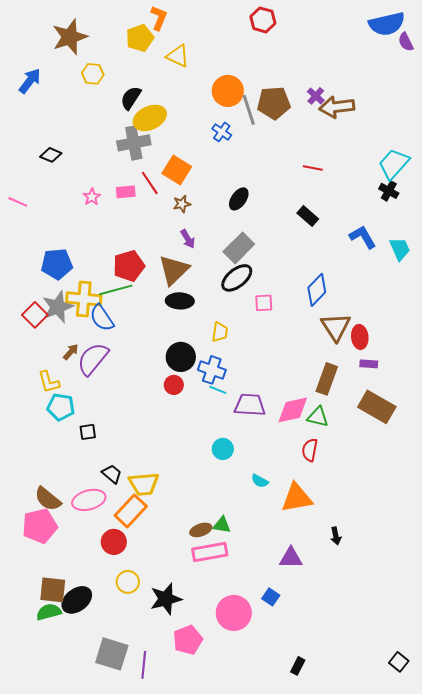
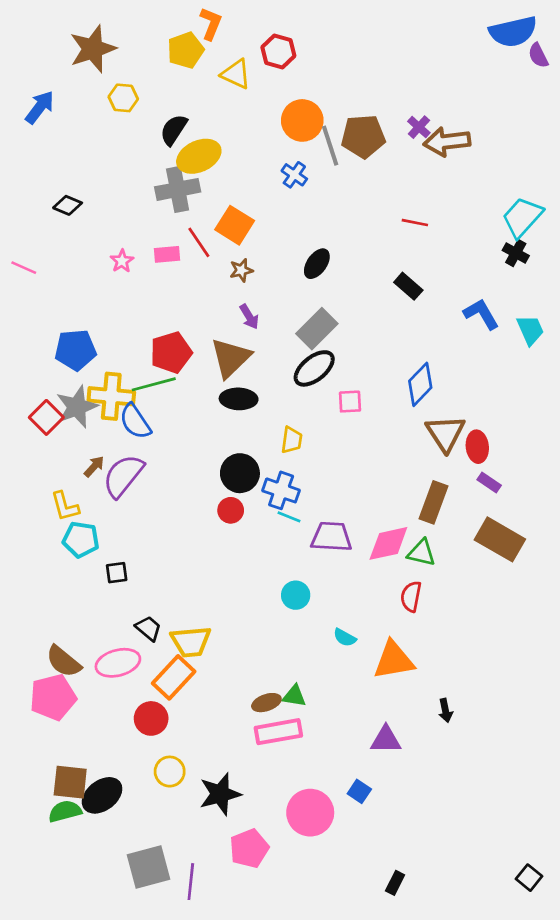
red hexagon: (263, 20) -> (278, 51), moved
purple rectangle: (369, 364) -> (489, 482), turned 30
gray square: (112, 654) -> (148, 867), turned -32

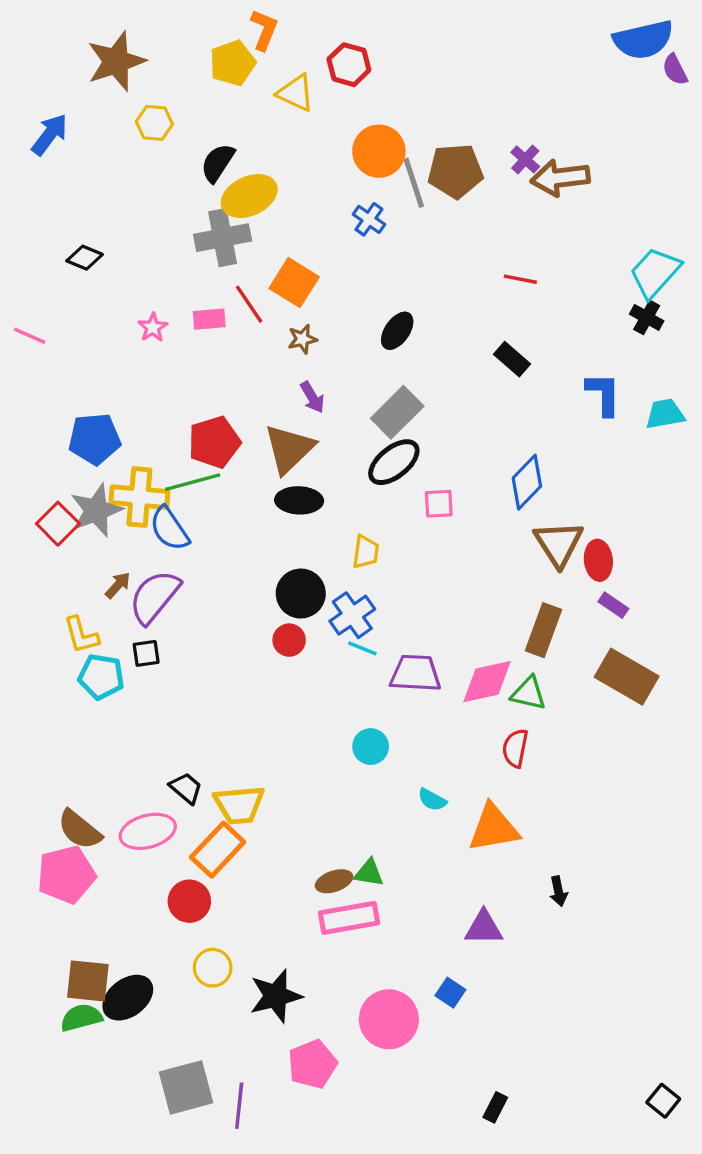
blue L-shape: (481, 314) -> (603, 394), turned 30
cyan trapezoid: (530, 330) -> (665, 414), turned -76
blue cross: (281, 490) -> (352, 615), turned 36
black square: (117, 573) -> (146, 653), moved

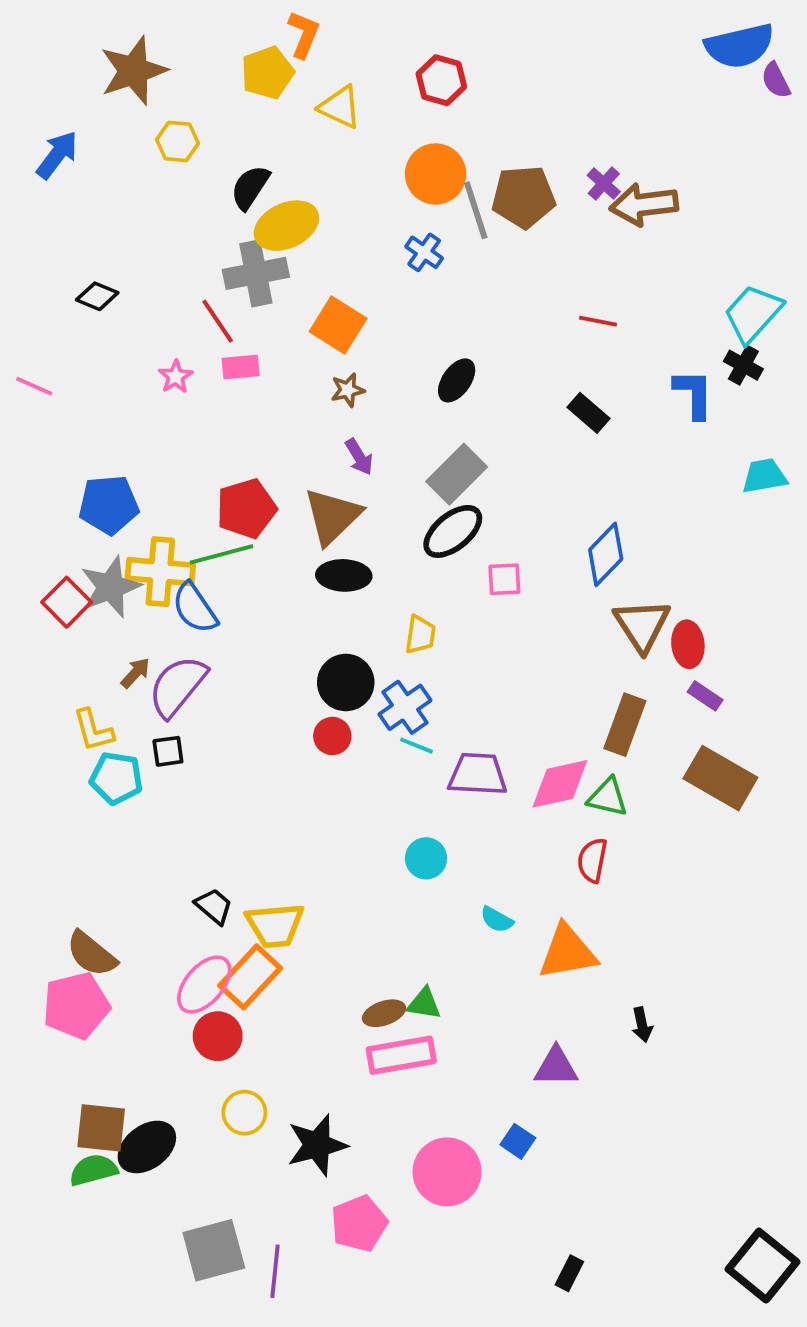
red hexagon: (349, 65) -> (441, 80), moved
red line: (249, 304) -> (218, 321), moved
blue L-shape: (603, 394) -> (694, 394), moved
pink ellipse: (148, 831) -> (204, 985), moved, turned -34
black square: (663, 1101) -> (762, 1266), size x1.8

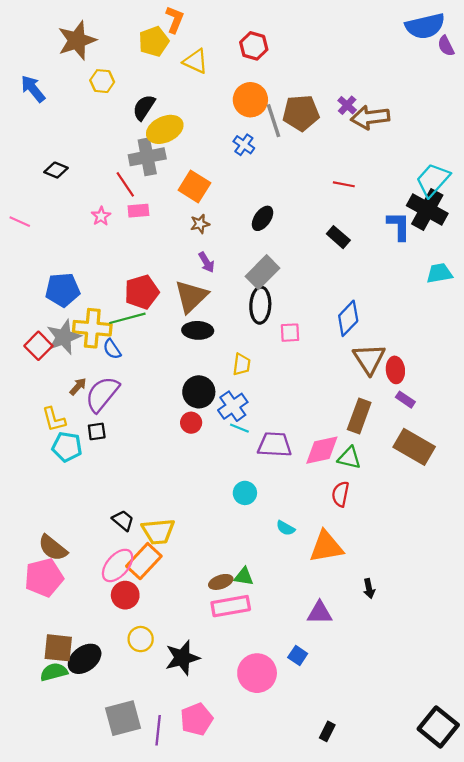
blue arrow: (57, 155) -> (33, 89), turned -76
black cross: (743, 365) -> (427, 210), size x1.8
black ellipse: (453, 531) -> (260, 305), turned -48
blue semicircle: (195, 608) -> (112, 349), size x0.7
pink pentagon: (359, 1223) -> (197, 719), moved

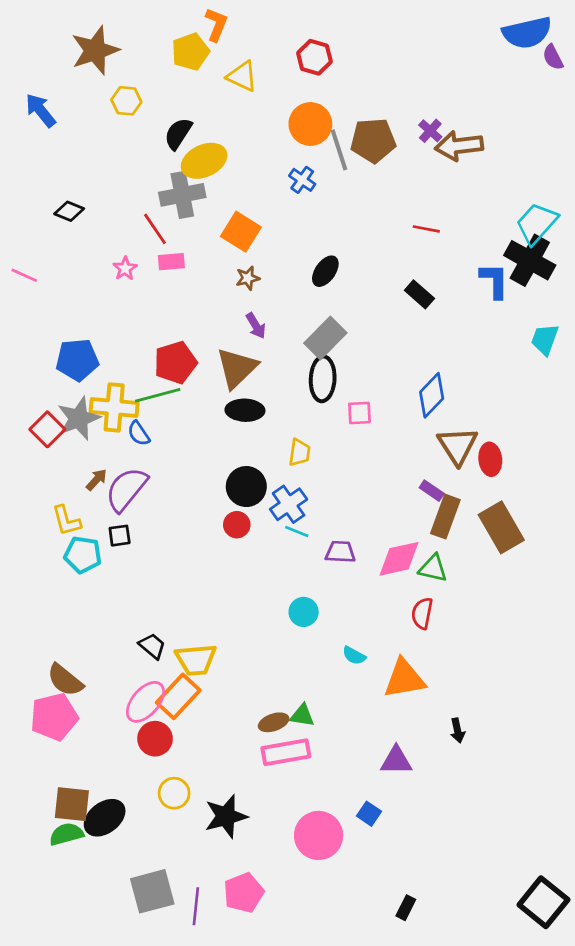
cyan trapezoid: (439, 273) -> (545, 339), turned -60
purple rectangle: (405, 400) -> (432, 491), moved
purple trapezoid: (275, 445) -> (340, 552), size x0.7
brown rectangle: (414, 447) -> (501, 527), moved, turned 30

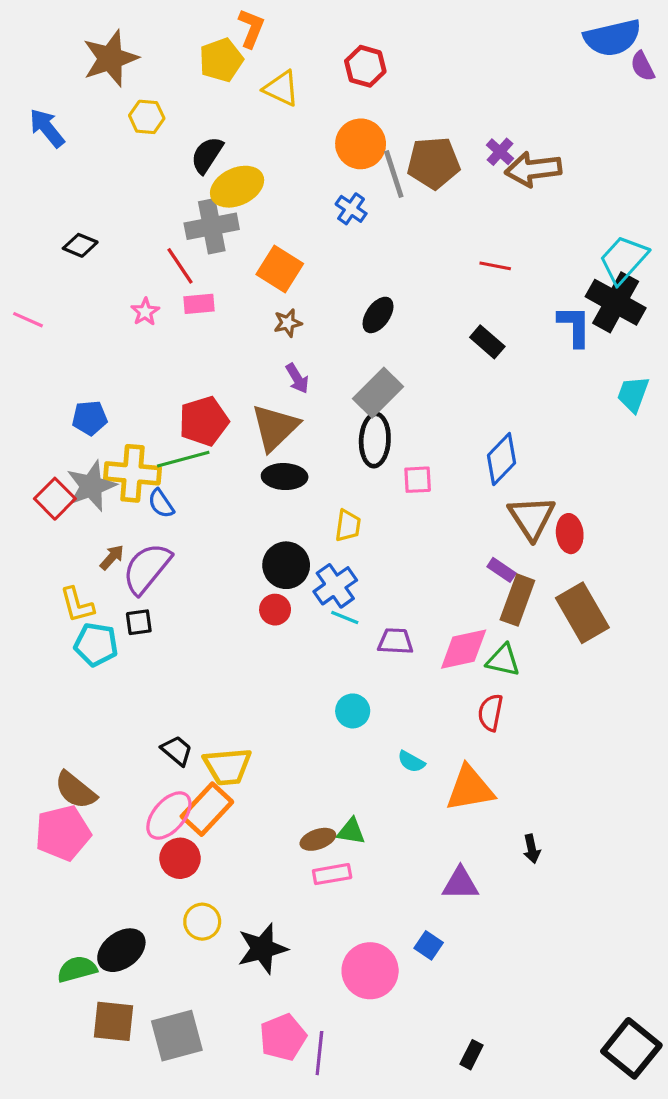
blue pentagon: (77, 360) -> (90, 418), size x0.7
pink rectangle: (286, 752) -> (332, 874), size x0.7
brown square: (72, 804) -> (113, 1021), moved
purple line: (196, 906) -> (319, 1053), moved

